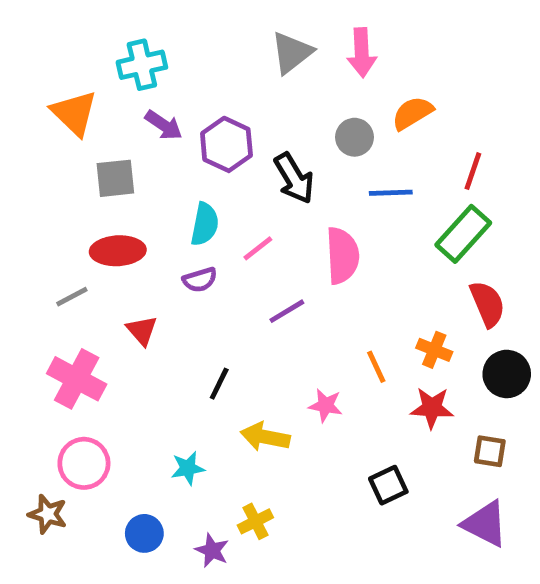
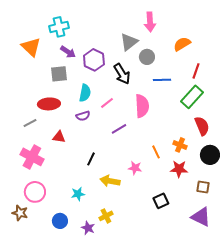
gray triangle: (292, 53) -> (129, 42), moved
orange semicircle: (412, 113) -> (182, 44), moved
gray square: (115, 178) -> (59, 74), moved
red triangle: (142, 330) -> (59, 137), turned -40

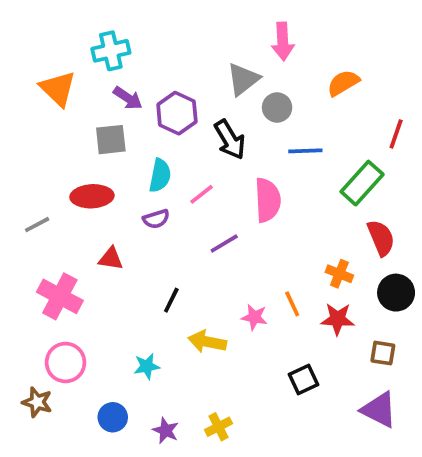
red line: (196, 71) -> (396, 134), moved
gray line: (30, 123) -> (37, 225), moved
orange line: (156, 152) -> (292, 304), moved
yellow cross: (106, 216) -> (219, 427), moved

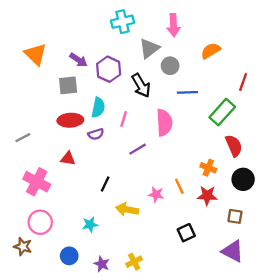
cyan cross: (111, 51) -> (123, 22), moved
pink line: (202, 194) -> (124, 119), turned -35
red ellipse: (92, 196) -> (70, 120), moved

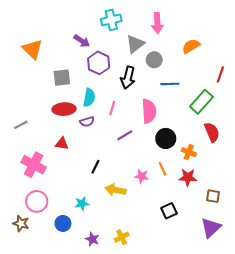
purple arrow: (78, 60) -> (82, 41), moved
black arrow: (141, 85) -> (128, 78), turned 45
black circle: (243, 179) -> (166, 138), moved
purple triangle: (233, 251) -> (211, 228), turned 50
blue circle: (69, 256) -> (63, 223), moved

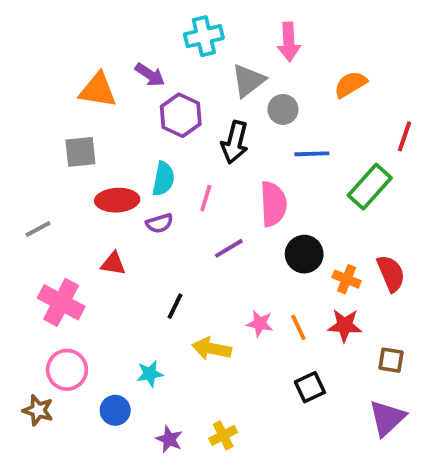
orange triangle: (32, 49) -> (98, 90), moved, turned -35
gray square: (62, 78) -> (80, 152), moved
red semicircle: (212, 132) -> (391, 273), moved
orange line: (163, 169) -> (298, 327), moved

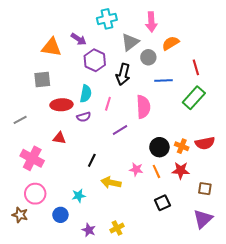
orange semicircle: (350, 84) -> (171, 43), moved
red line: (404, 136) -> (196, 67), moved, turned -35
black circle: (304, 254) -> (159, 147), moved
red semicircle: (391, 273) -> (205, 143), turned 102

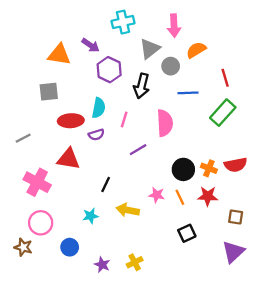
red triangle: (59, 138) -> (68, 159), size x1.5
cyan star: (79, 196) -> (91, 216), moved

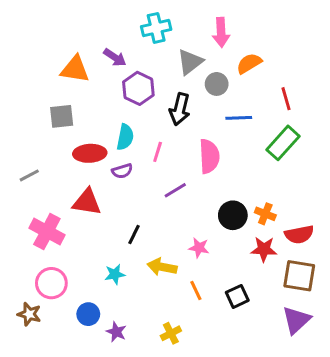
red semicircle: (236, 165) -> (299, 234), moved
orange line: (180, 197) -> (196, 291), moved
brown square: (236, 217) -> (299, 276), size x1.6
purple star: (102, 265) -> (116, 332), moved

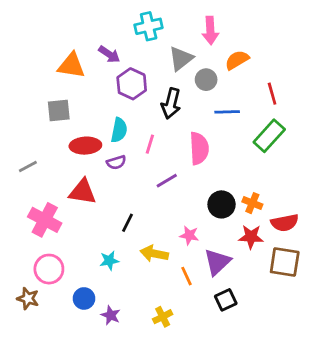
black square: (237, 296) -> (226, 300), moved
purple triangle: (296, 320) -> (217, 262), moved

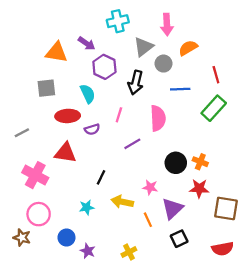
cyan semicircle: (119, 130) -> (88, 94), moved, turned -36
red semicircle: (285, 223) -> (223, 249), moved

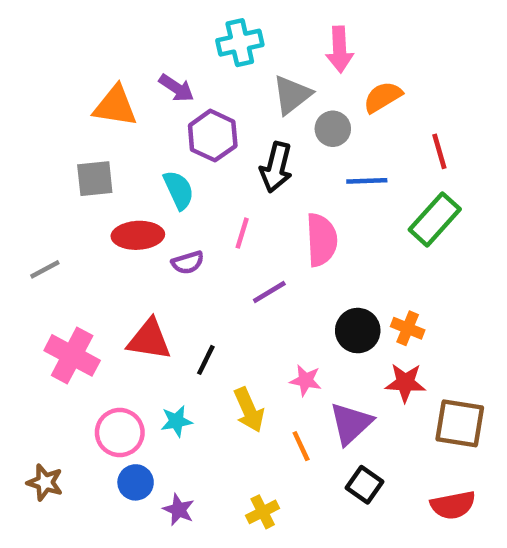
red triangle: (65, 153) -> (149, 340), moved
yellow arrow: (122, 202) -> (249, 410), turned -125
pink circle: (39, 214) -> (120, 433), moved
black square: (179, 239) -> (365, 485), turned -30

